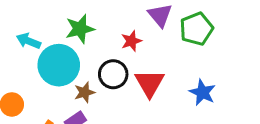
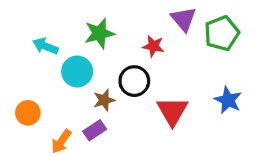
red star: (131, 41) -> (153, 46), turned 30
cyan circle: (59, 65) -> (77, 72), size x0.7
red triangle: (150, 83) -> (172, 111), moved

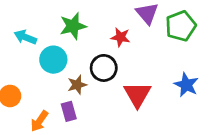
purple rectangle: (95, 130) -> (69, 111), turned -72

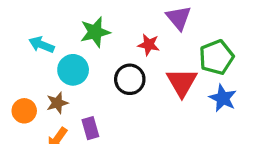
green pentagon: (181, 26) -> (216, 57), moved
brown star: (77, 85) -> (57, 103), moved
red triangle: (137, 95) -> (182, 82), moved

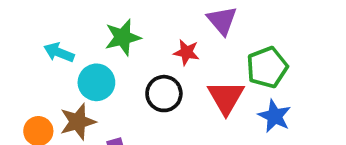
brown star: (57, 103) -> (78, 122), size x1.4

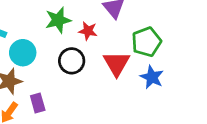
green star: (123, 37) -> (58, 20), moved

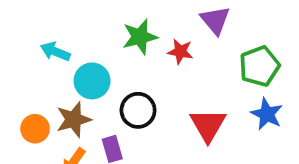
black circle: (72, 61) -> (138, 110), moved
red triangle: (117, 64) -> (208, 125), moved

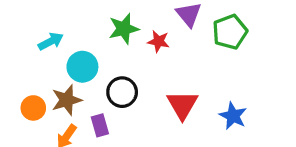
cyan arrow: (55, 51) -> (51, 41), turned 130
green pentagon: (259, 66) -> (230, 32), moved
blue star: (267, 114) -> (233, 116), moved

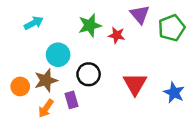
cyan arrow: (51, 41) -> (34, 23), moved

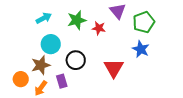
cyan arrow: (34, 23) -> (44, 18), moved
orange circle: (20, 86) -> (21, 79), moved
blue star: (174, 93) -> (141, 49), moved

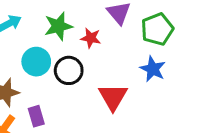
cyan circle: (51, 44) -> (36, 62), moved
black circle: (76, 60) -> (69, 70), moved

